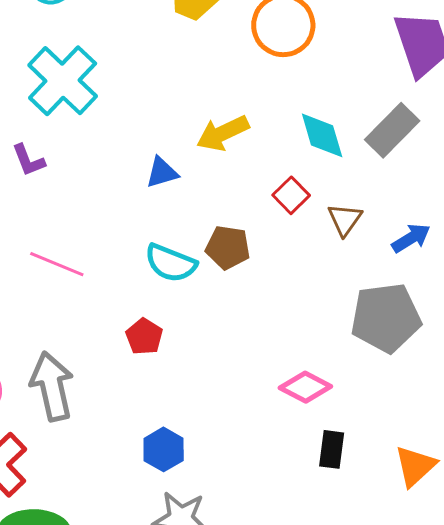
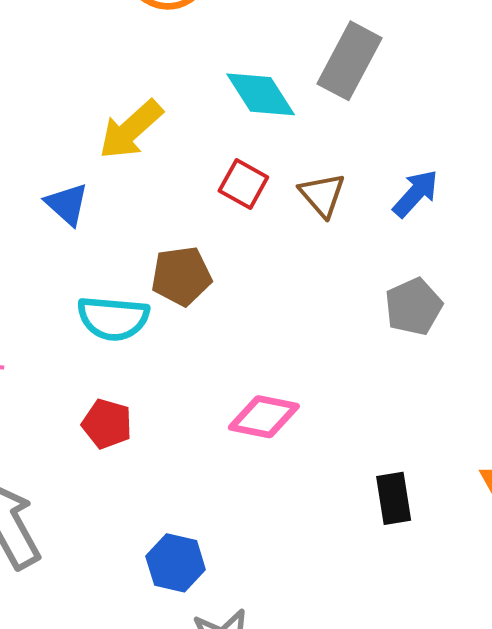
blue triangle: (162, 172) -> (67, 204), turned -45
gray pentagon: (386, 318) -> (413, 307), size x0.6
pink diamond: (305, 387) -> (264, 417), moved

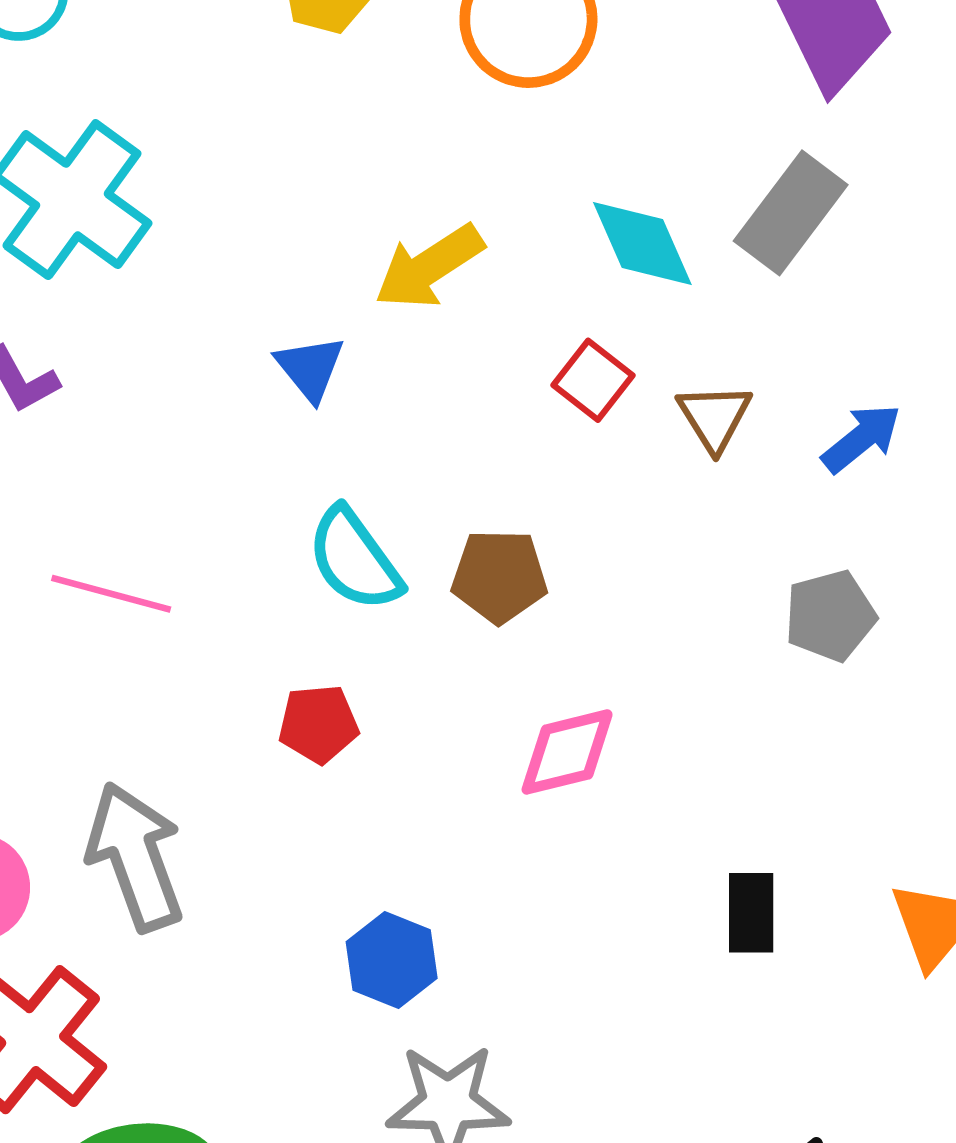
brown pentagon: (181, 276) -> (499, 576), moved
cyan semicircle: (113, 318) -> (354, 559), turned 40
pink diamond: (264, 417) -> (567, 752), turned -34
red pentagon: (107, 424) -> (318, 724), turned -30

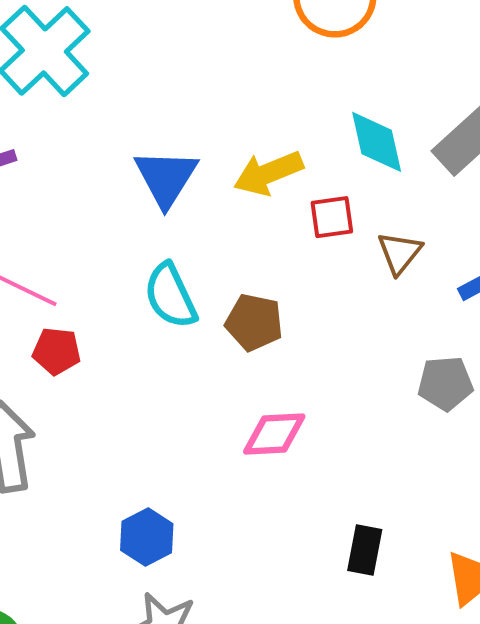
yellow arrow: (429, 267) -> (268, 173), moved
blue triangle: (310, 368) -> (166, 178), size x1.5
red square: (593, 380) -> (332, 217), turned 33
red pentagon: (318, 724) -> (57, 351), moved

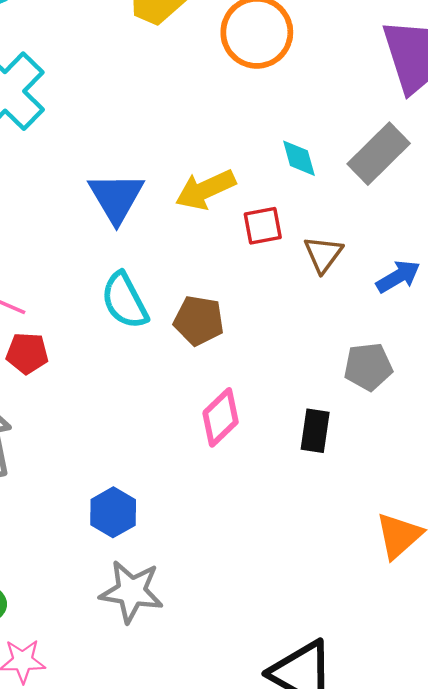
cyan diamond: (377, 142) -> (299, 158), size x0.7
pink diamond: (274, 434) -> (221, 417), turned -38
black rectangle: (365, 550) -> (315, 431), moved

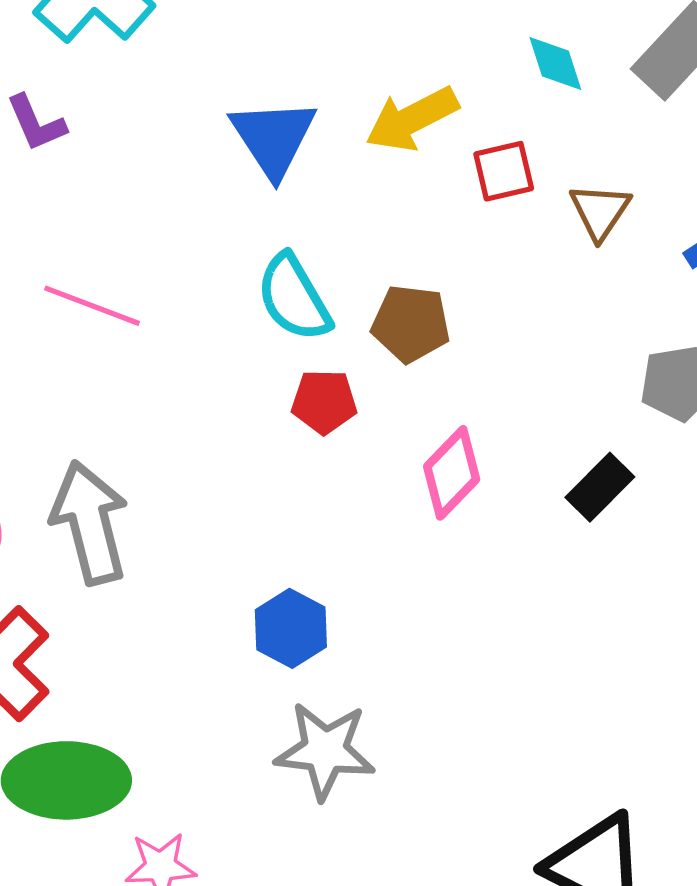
red pentagon: (27, 353) -> (324, 402), moved
black rectangle: (315, 431) -> (600, 487), turned 39

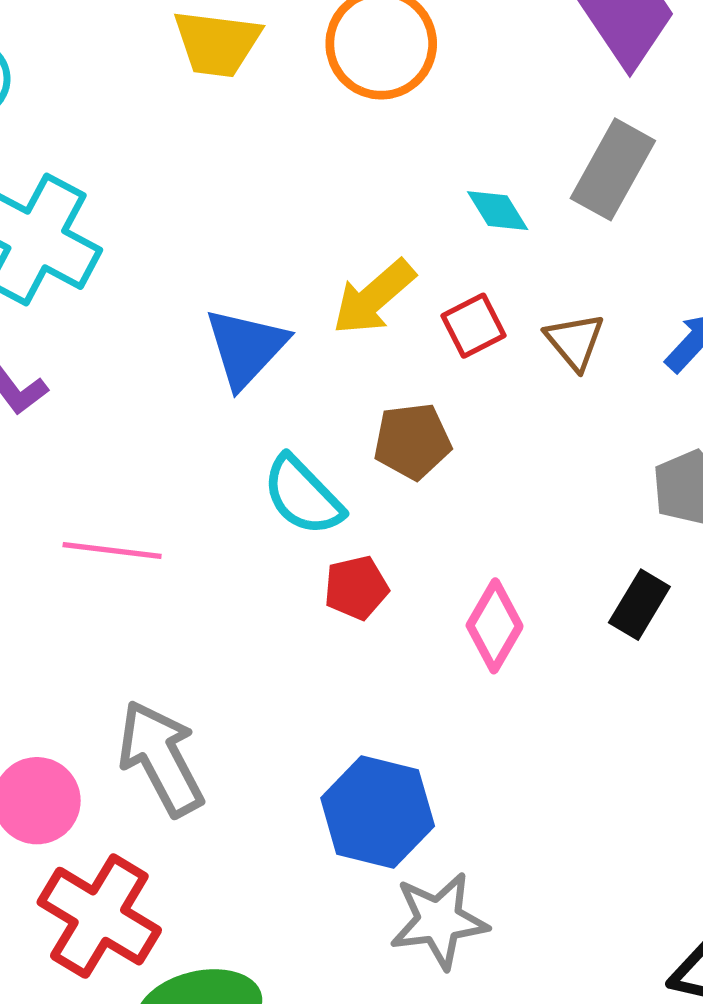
blue triangle: (273, 138) -> (246, 348), turned 30
brown pentagon: (411, 324) -> (412, 441), moved
blue hexagon: (291, 628) -> (378, 812), size x1.5

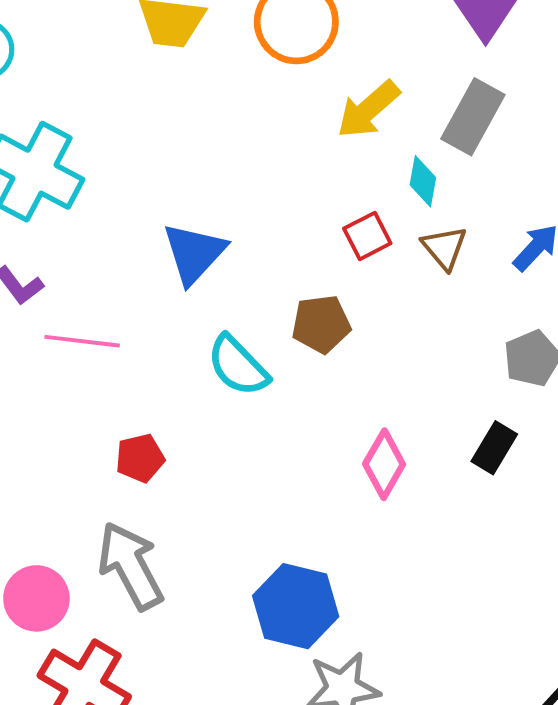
cyan diamond: (498, 211) -> (423, 181), moved, turned 42
yellow arrow: (374, 297) -> (368, 110), moved
pink line: (112, 551) -> (82, 341), moved
red pentagon: (356, 588) -> (140, 458), moved

